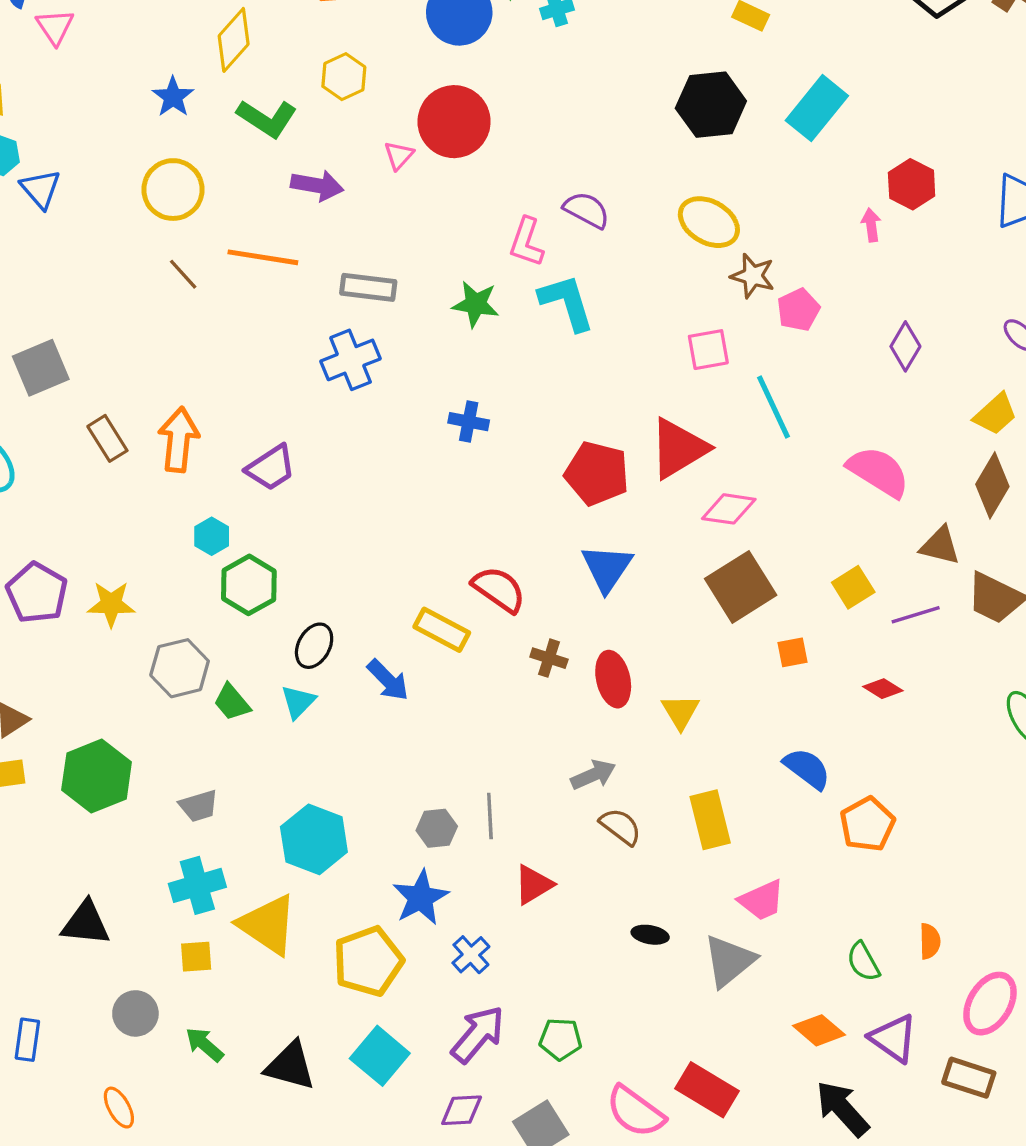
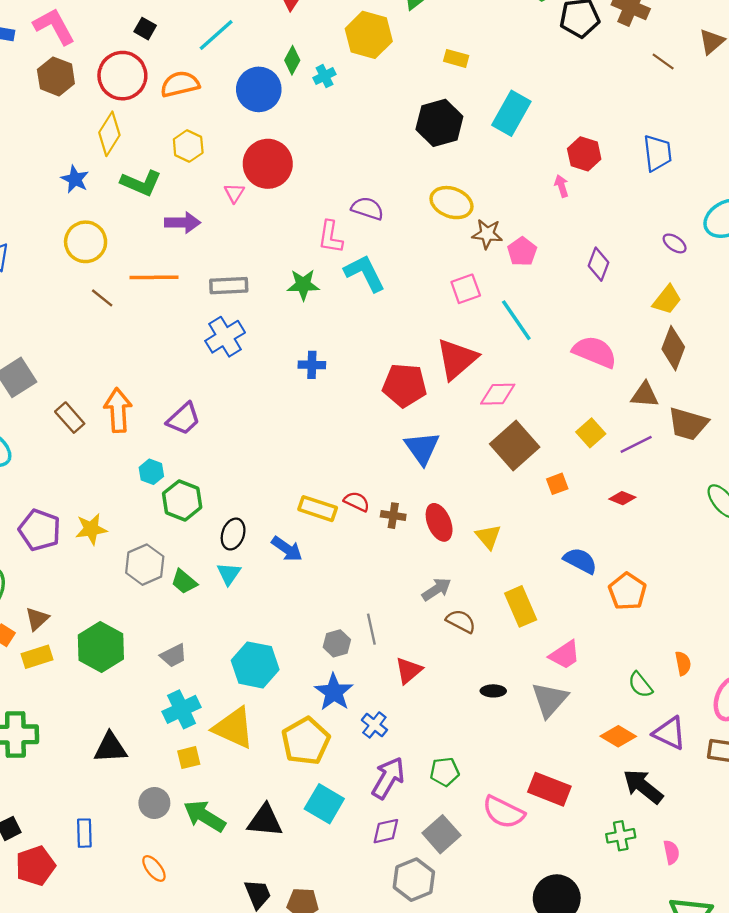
red semicircle: (499, 589) -> (357, 502), moved, size x0.7
green arrow: (204, 1044) -> (205, 816), size x1.5

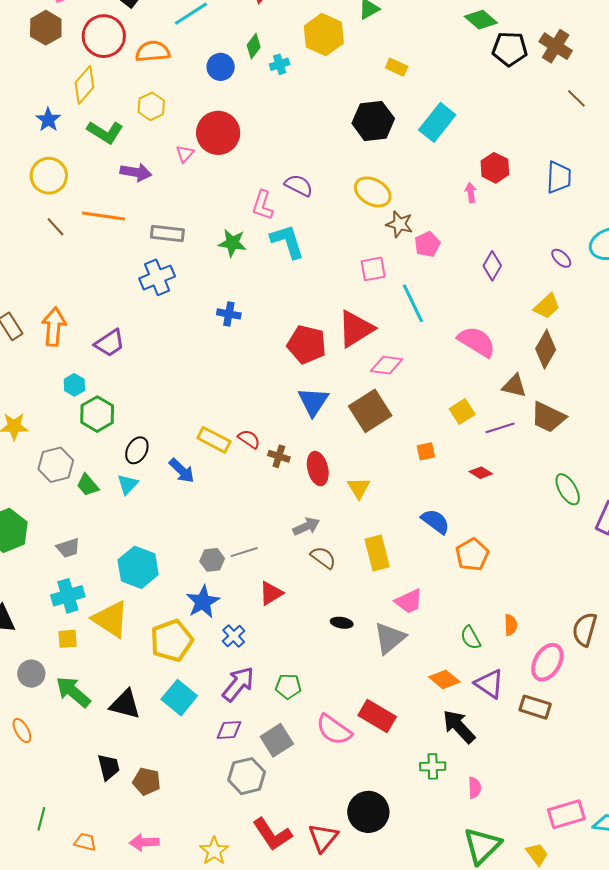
blue circle: (259, 89) -> (221, 67), size x0.7
brown square: (515, 446) -> (370, 411), moved
gray line: (371, 629) -> (244, 552), turned 76

